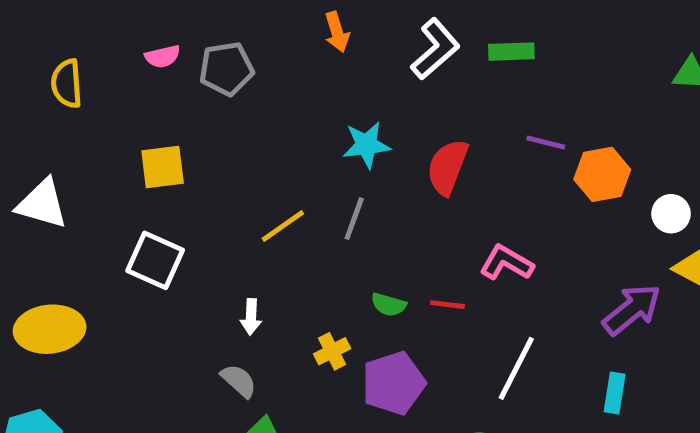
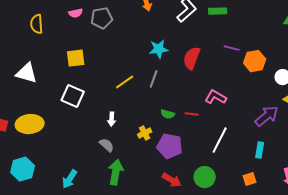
purple pentagon: (393, 383) -> (170, 146), turned 30

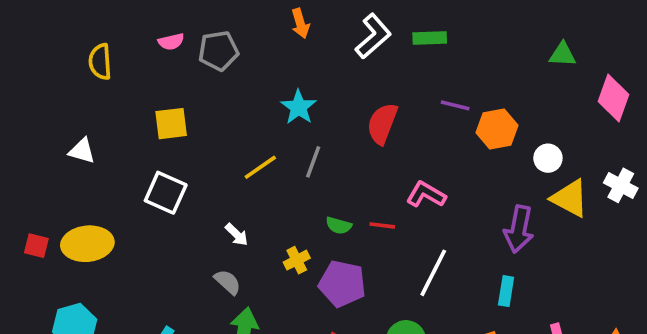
cyan star: (159, 49) -> (299, 107), moved, turned -30
white triangle: (27, 73) -> (82, 151), size x0.7
purple arrow: (267, 116) -> (519, 229), turned 140
white arrow: (112, 119) -> (237, 235), turned -48

